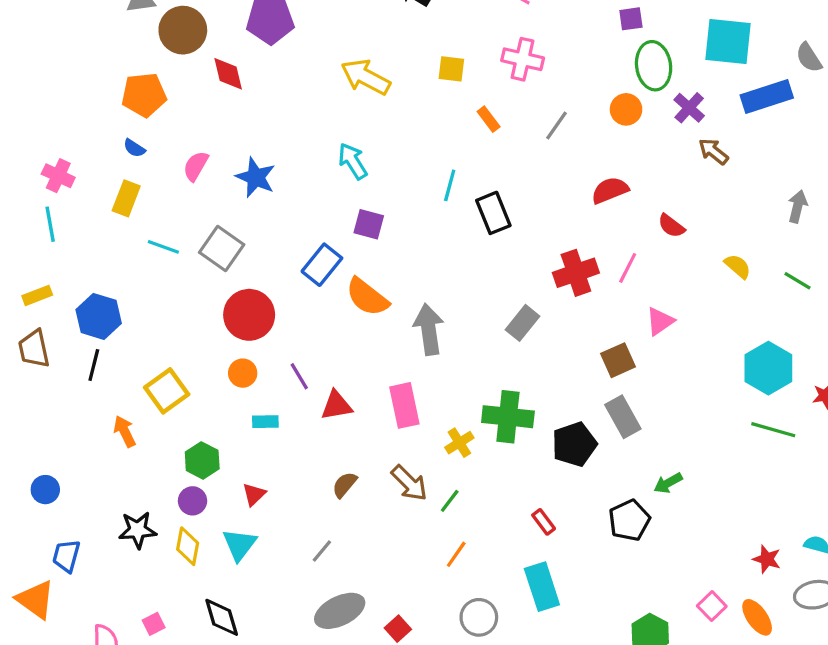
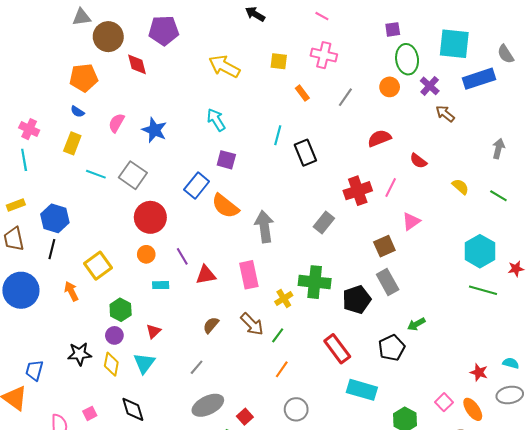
blue circle: (45, 490) -> (21, 290), moved, size x2.0
red rectangle: (544, 522) -> (337, 349), size x1.8
cyan rectangle: (542, 587) -> (362, 390), moved, turned -56

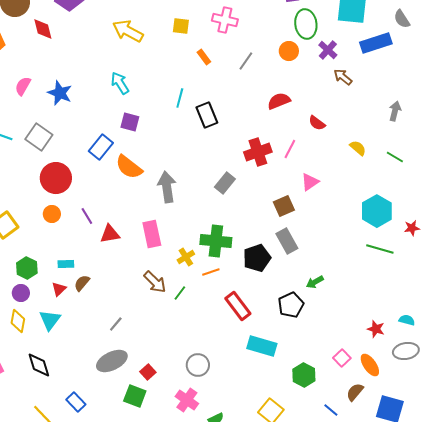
cyan rectangle: (161, 285) -> (66, 264), moved
brown semicircle: (211, 325) -> (82, 283), moved
gray line: (197, 367) -> (116, 324), moved
orange line: (282, 369) -> (211, 272), moved, turned 36

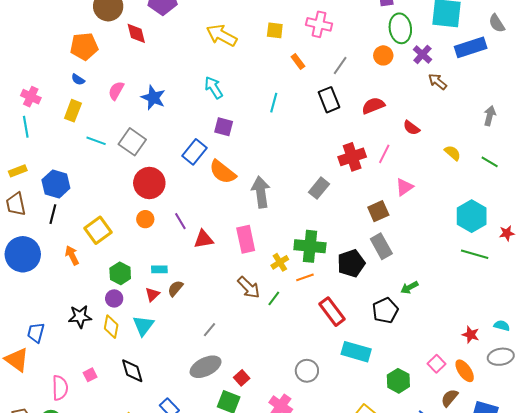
black rectangle: (207, 115) -> (329, 100), moved
gray circle: (198, 365) -> (307, 371), moved

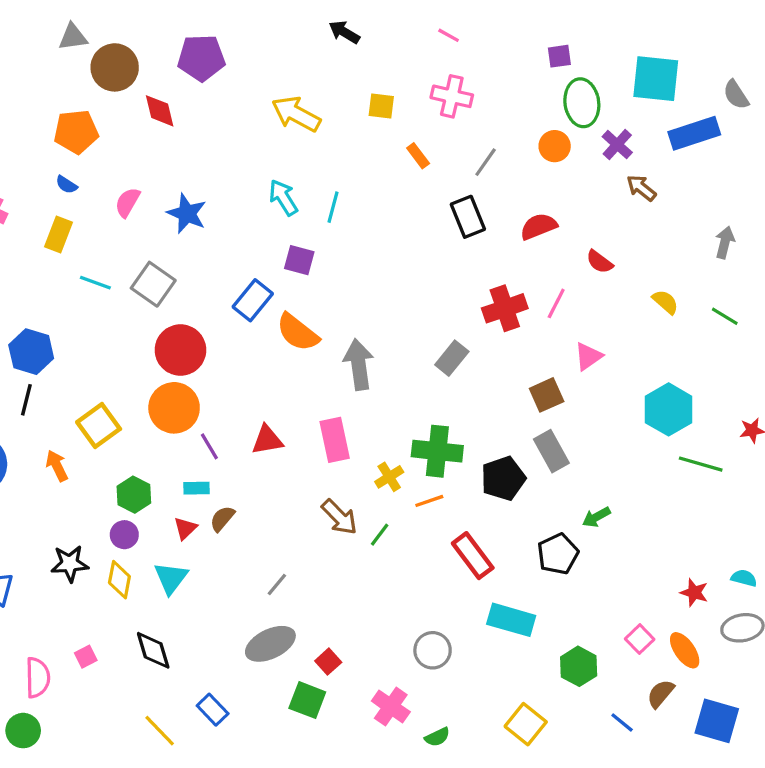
cyan line: (274, 103) -> (333, 207), moved
cyan hexagon: (472, 216) -> (669, 409), moved
orange circle: (145, 219) -> (174, 408), size x1.8
purple line: (180, 221) -> (209, 446), moved

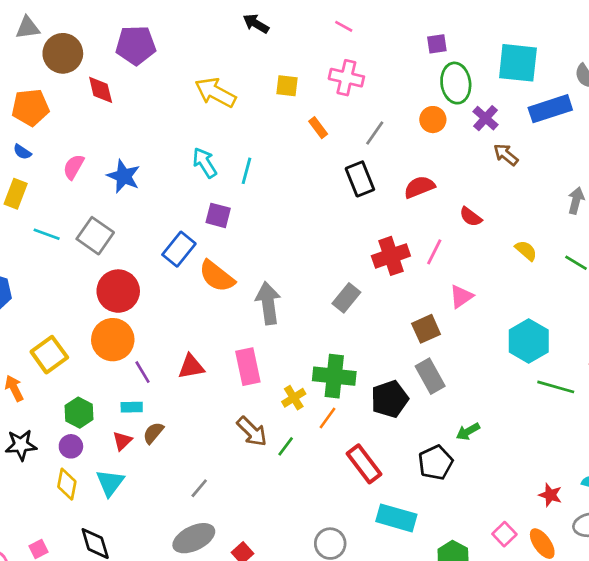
orange line: (429, 501) -> (328, 418), turned -35
black star: (70, 564) -> (21, 445), moved

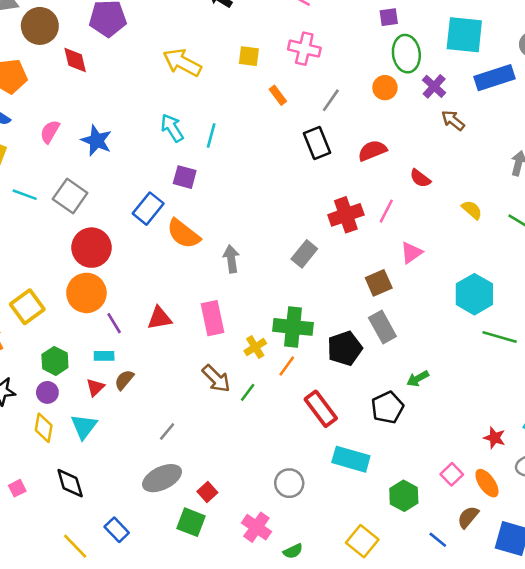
gray arrow: (268, 303) -> (231, 259), size x0.7

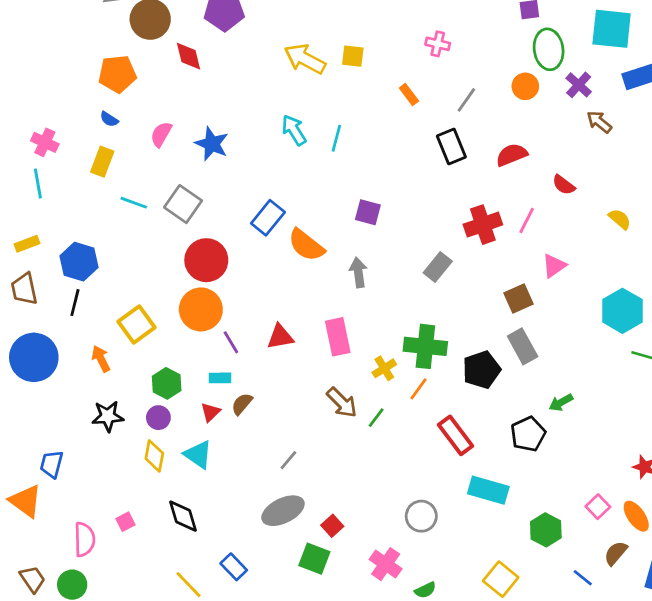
pink cross: (304, 49) -> (438, 44), size x0.7
yellow square: (249, 56) -> (353, 56), moved
purple square: (185, 177) -> (368, 212), moved
cyan triangle: (84, 426) -> (198, 455), turned -32

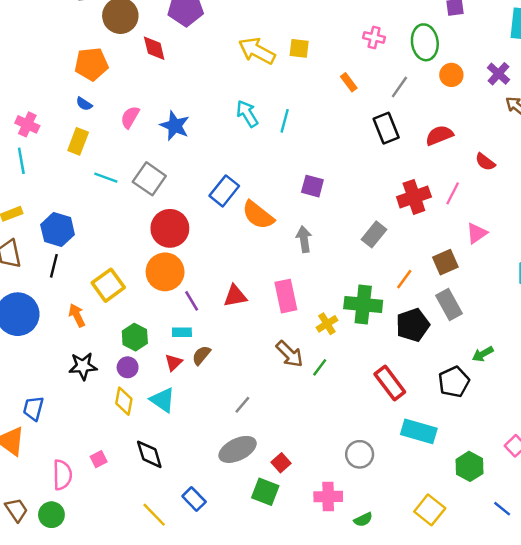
green ellipse: (549, 49) -> (425, 42), moved
orange line: (419, 389) -> (404, 279), moved
pink cross: (386, 564) -> (328, 497), turned -36

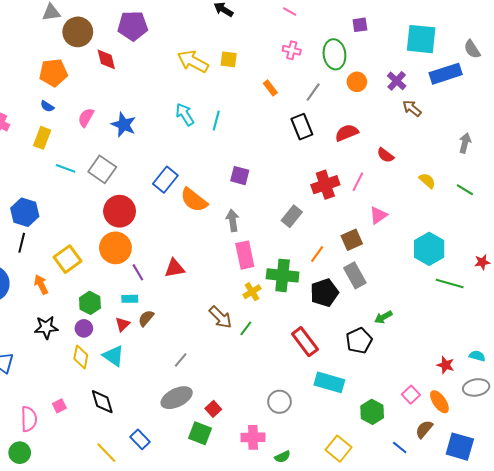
pink rectangle: (286, 296) -> (245, 255), moved

